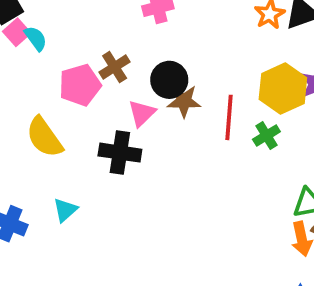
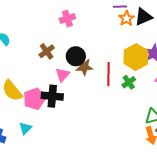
pink pentagon: (80, 85) -> (34, 99), moved

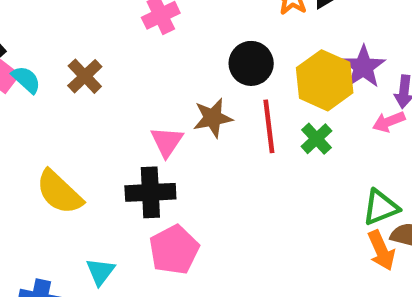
brown cross: (47, 51) -> (85, 76), moved
black circle: (76, 56) -> (251, 63), moved
pink pentagon: (34, 99) -> (174, 250), moved

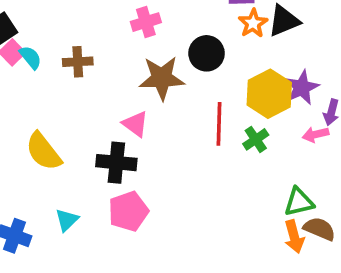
black circle: (251, 63) -> (207, 53), moved
brown cross: (85, 76) -> (78, 62), turned 32
brown star: (213, 118) -> (162, 78), moved, size x1.4
pink triangle: (167, 142) -> (135, 124), turned -36

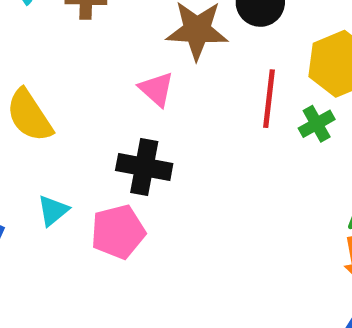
black cross: (116, 163) -> (144, 167), moved
pink pentagon: (128, 211) -> (118, 232), moved

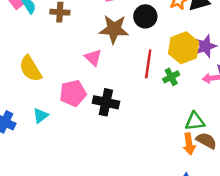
black cross: (144, 167) -> (106, 102), moved
pink pentagon: (118, 232) -> (73, 93), moved

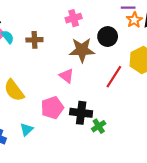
red line: (148, 64) -> (114, 77), turned 30
green cross: (171, 77) -> (99, 126), moved

